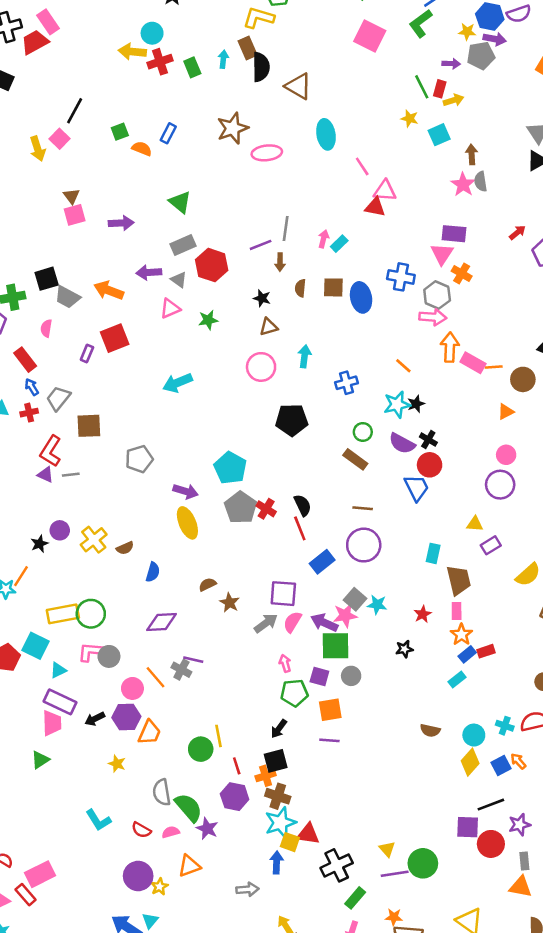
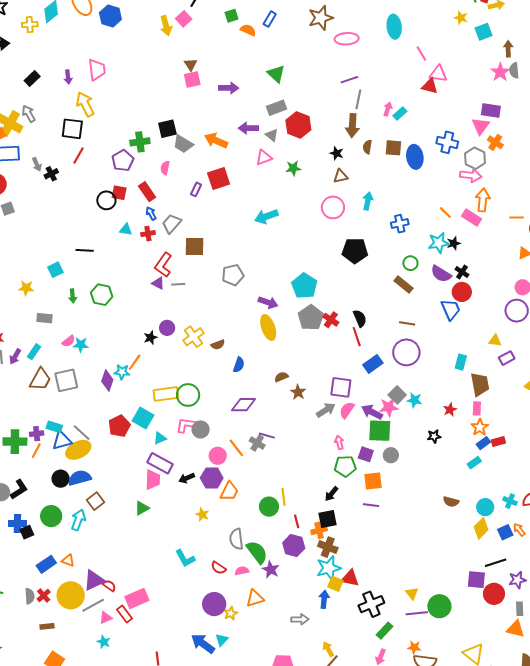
purple line: (261, 245) -> (349, 80), moved
brown arrow: (280, 262) -> (352, 126), size x1.6
pink rectangle: (473, 363) -> (472, 217), moved

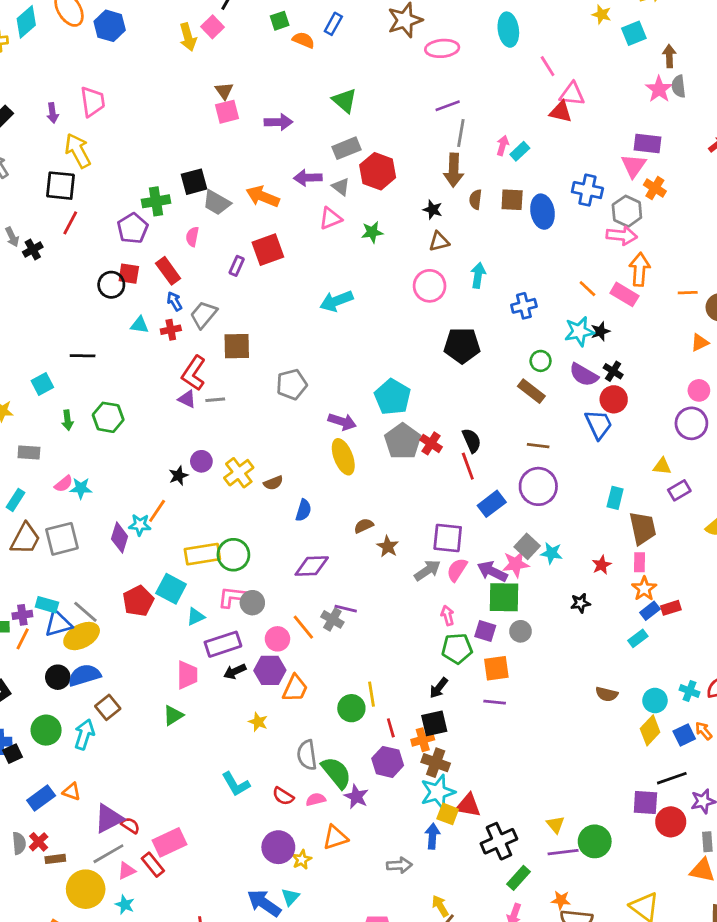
purple rectangle: (160, 463) -> (223, 644), moved, turned -45
yellow circle: (71, 595) -> (86, 889), moved
brown rectangle: (47, 626) -> (55, 859), moved

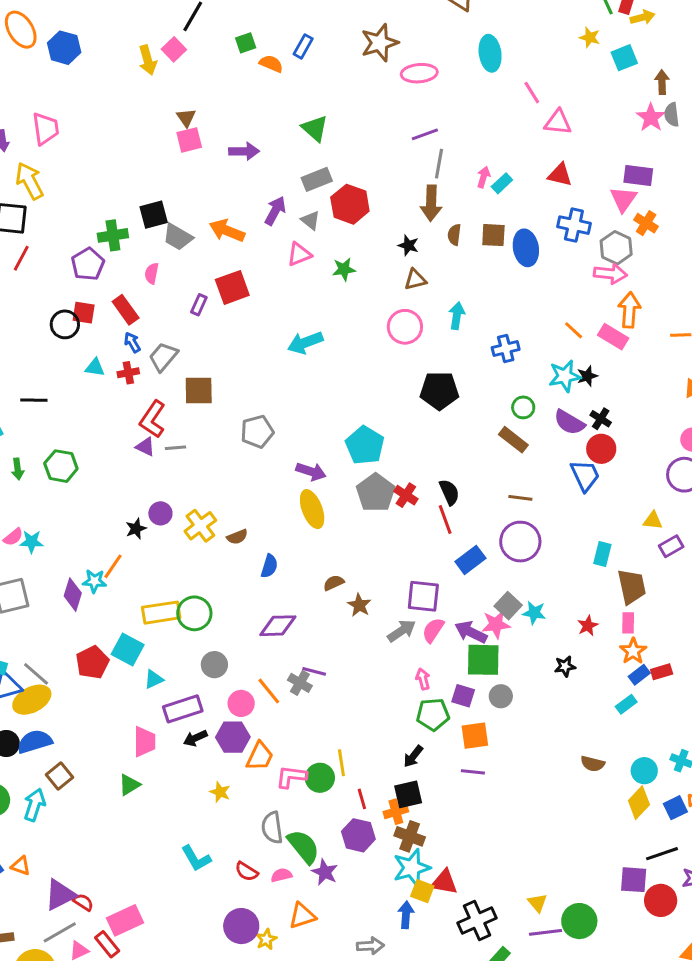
red triangle: (561, 112) -> (560, 175), moved
purple arrow: (308, 178) -> (275, 211), turned 120
pink L-shape: (232, 597) -> (291, 777), moved

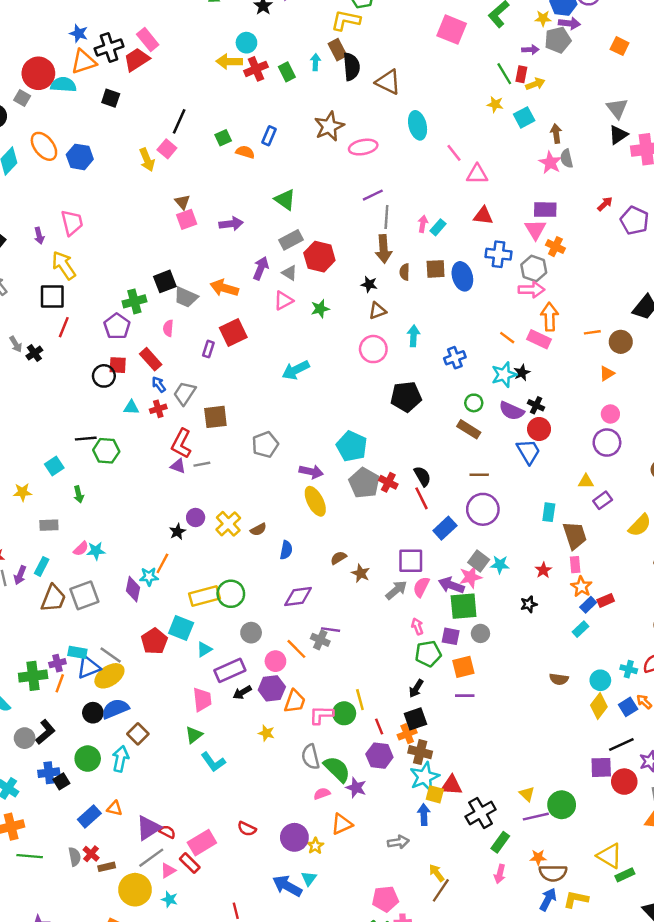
green hexagon: (61, 466) -> (106, 451), moved
cyan L-shape: (196, 858) -> (213, 762), moved
red semicircle: (247, 872) -> (247, 829), moved

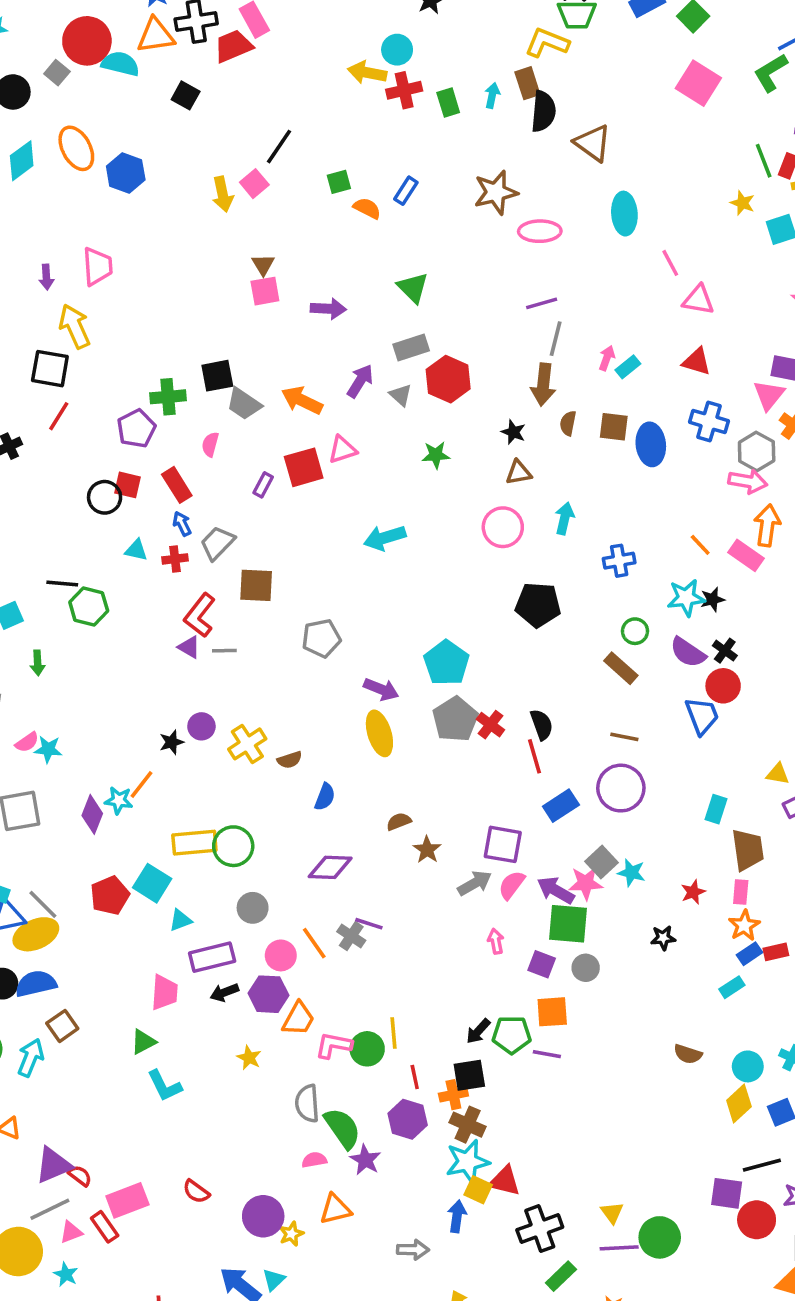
pink triangle: (283, 301) -> (342, 450), moved
green pentagon: (428, 654) -> (512, 1035), moved

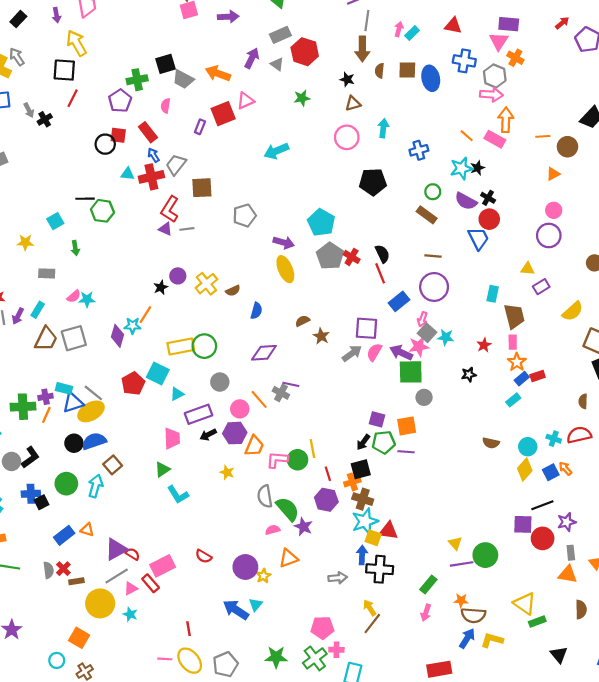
red cross: (175, 559) -> (151, 177), size x1.6
pink arrow: (496, 941) -> (422, 319), moved, turned -144
purple square: (542, 964) -> (377, 419), moved
black cross: (540, 1229) -> (380, 569), moved, turned 30

